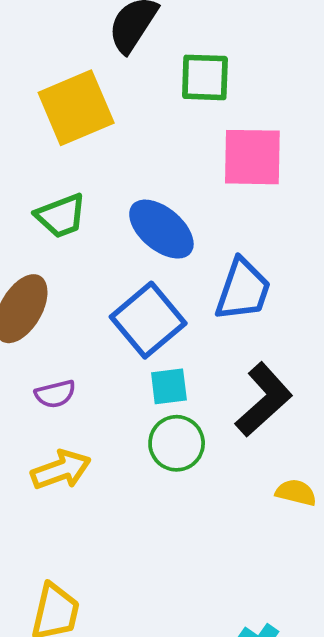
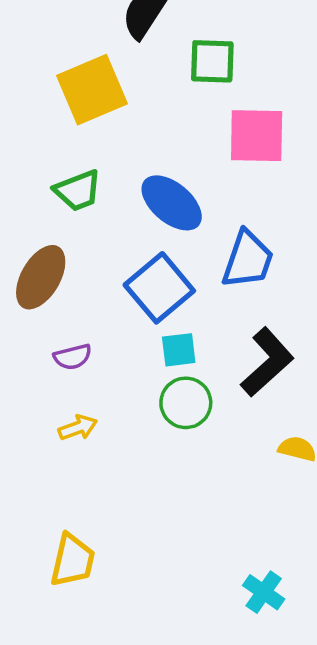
yellow arrow: (61, 470) -> (78, 428), size x0.7

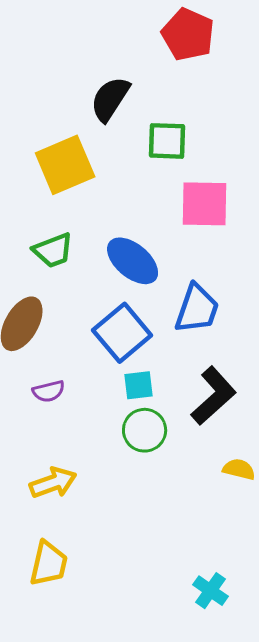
yellow arrow: (78, 428) -> (53, 483), moved, size x1.4

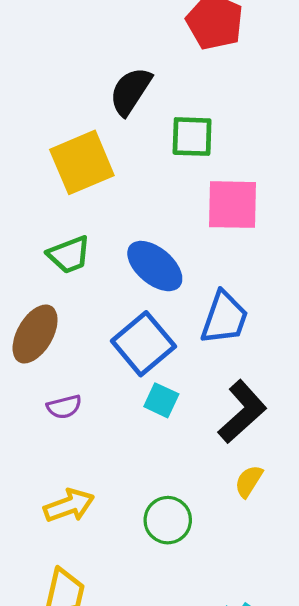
cyan square: (139, 385) -> (161, 400), turned 32
green circle: (145, 430) -> (168, 520), moved
yellow semicircle: (239, 469) -> (249, 481), moved, turned -72

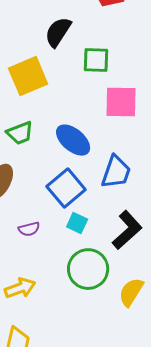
purple semicircle: (64, 407) -> (29, 229), moved
yellow semicircle: (249, 481) -> (131, 292), moved, size x1.4
green circle: (168, 520) -> (88, 269), moved, size x1.4

